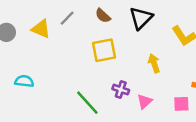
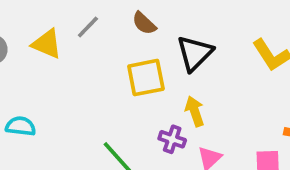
black triangle: (141, 18) -> (195, 53), moved
yellow arrow: (154, 63) -> (195, 111), moved

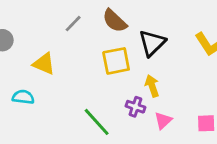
brown semicircle: (144, 23) -> (115, 21), size x1.4
yellow triangle: (47, 44) -> (44, 64), moved

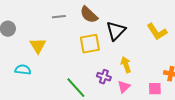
gray line: (73, 24) -> (59, 17), turned 40
yellow triangle: (44, 64) -> (38, 46), turned 36
yellow arrow: (152, 86) -> (126, 65), moved

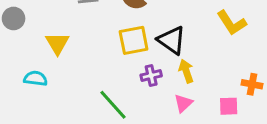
black triangle: (116, 31) -> (172, 40), moved, turned -40
purple cross: (104, 77) -> (151, 76), moved, turned -32

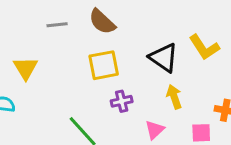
black triangle: (172, 40) -> (164, 58), moved
yellow arrow: (186, 71) -> (174, 97), moved

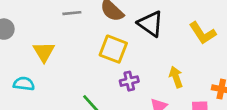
black triangle: (164, 58) -> (151, 24), moved
yellow square: (104, 65) -> (113, 49), turned 32

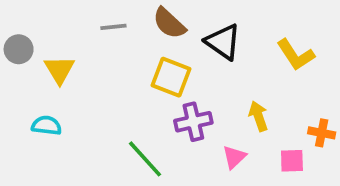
yellow triangle: (44, 52) -> (59, 70), moved
purple cross: (129, 81) -> (193, 122), size x1.4

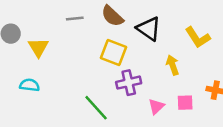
yellow arrow: (258, 116) -> (173, 65), moved
pink square: (292, 161) -> (185, 103), moved

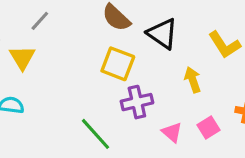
gray line: (75, 19) -> (40, 21), moved, turned -42
pink square: (185, 103) -> (209, 128), turned -30
pink triangle: (156, 106) -> (172, 132), turned -36

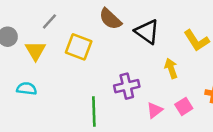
yellow square: (118, 64) -> (79, 47), moved
pink triangle: (172, 132) -> (155, 110), turned 42
green line: (96, 134) -> (94, 111), turned 40

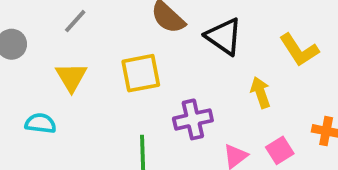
yellow square: (79, 47) -> (141, 73), moved, turned -32
yellow triangle: (36, 51) -> (71, 77), moved

